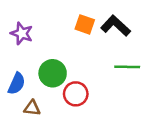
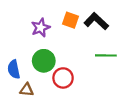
purple star: (22, 33) -> (41, 28), moved, turned 30
blue semicircle: (17, 84) -> (14, 69), turned 144

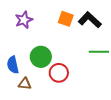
purple star: (41, 28) -> (24, 20), moved

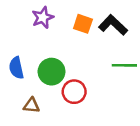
purple star: (24, 20) -> (43, 18), moved
blue semicircle: (13, 65) -> (16, 68), moved

